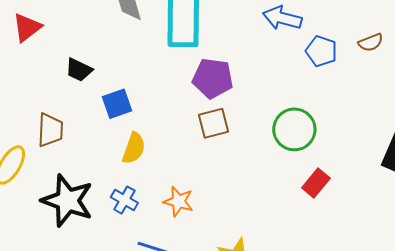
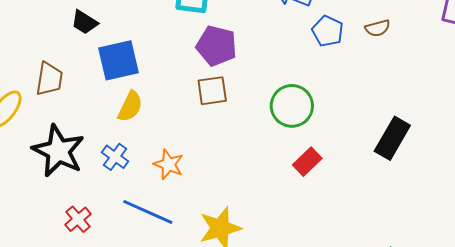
blue square: (117, 104) -> (119, 60), size x1.4

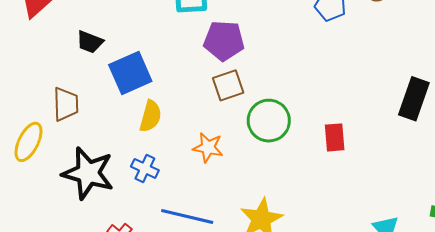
green circle: (292, 106) -> (269, 121), moved
red rectangle: (307, 162) -> (335, 137), turned -40
orange star: (169, 164) -> (208, 147), moved

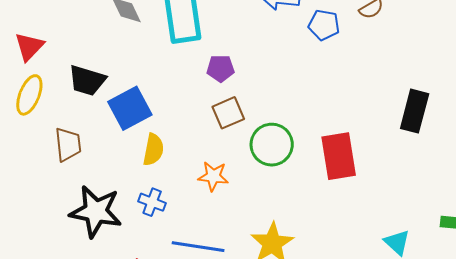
purple pentagon: (224, 41) -> (221, 68), size x0.7
black trapezoid: (90, 42) -> (87, 80), size x1.4
red rectangle: (335, 137) -> (339, 156), size x1.6
yellow ellipse: (28, 142) -> (29, 95), moved

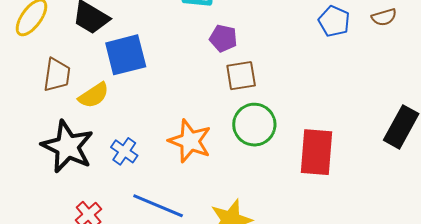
brown square: (228, 113) -> (241, 76), moved
yellow semicircle: (153, 150) -> (94, 95), moved, turned 32
orange star: (213, 176) -> (190, 141), size x1.4

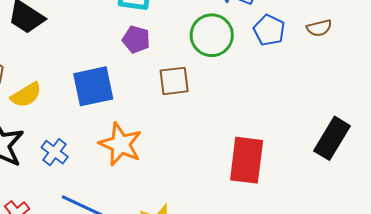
purple pentagon: (223, 38) -> (136, 39), moved
blue square: (126, 55) -> (93, 86), moved
green circle: (254, 125) -> (212, 35), moved

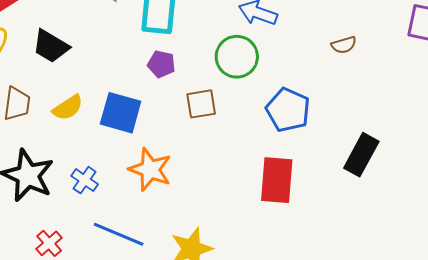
blue pentagon: (269, 30) -> (288, 110), moved, size x1.4
blue square: (93, 86) -> (121, 113), turned 30
yellow semicircle: (26, 95) -> (68, 108), moved

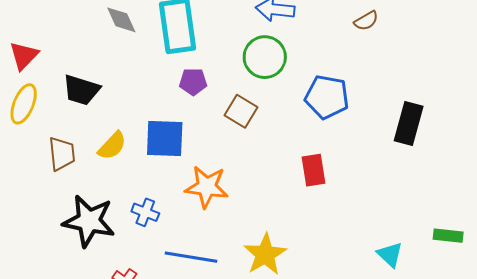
brown square: (201, 104) -> (241, 111), turned -36
red rectangle: (277, 180) -> (313, 170), moved, size x0.7

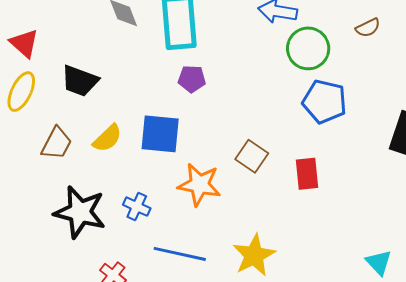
red triangle: (24, 56) -> (24, 43), turned -36
green circle: (265, 57) -> (308, 48), moved
brown square: (241, 111) -> (252, 156), moved
brown trapezoid: (62, 154) -> (57, 143), turned 30

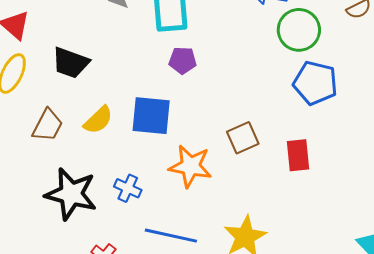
brown square: (252, 156) -> (243, 138), turned 32

